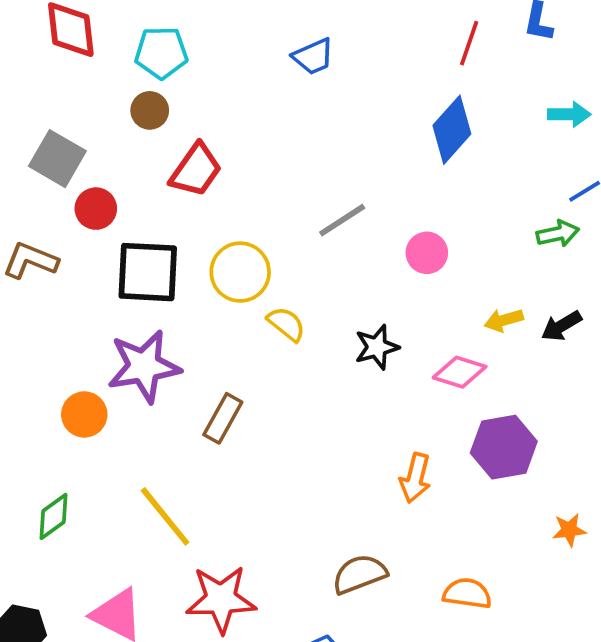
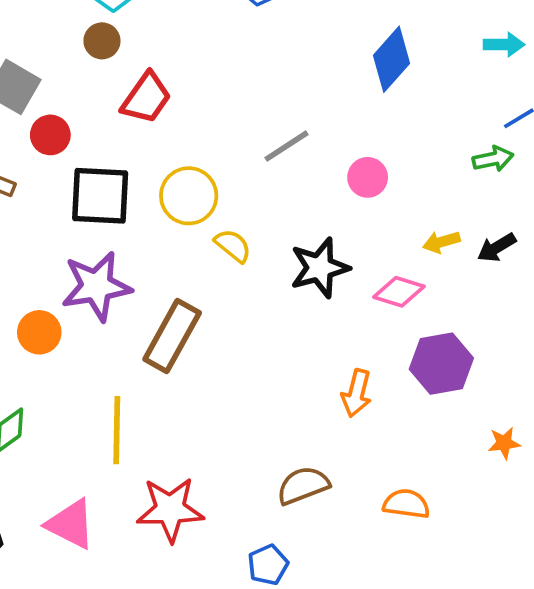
black star: (377, 347) -> (320, 268), size x1.4
brown rectangle: (223, 418) -> (172, 336), size x1.5
yellow line: (165, 516) -> (117, 430), turned 40

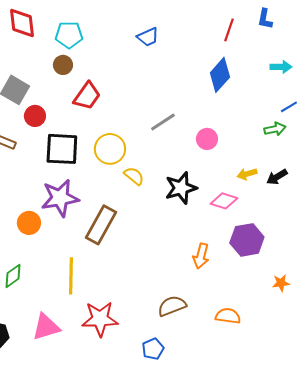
pink triangle: (71, 524) -> (46, 327), turned -44

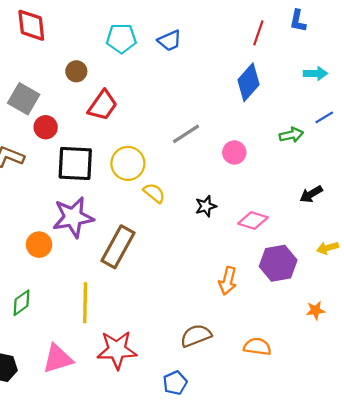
cyan pentagon: (69, 35) -> (121, 38), moved
green arrow: (275, 129) -> (291, 135), moved
yellow arrow: (247, 174) -> (328, 248), moved
black star: (181, 188) -> (206, 206), size x0.6

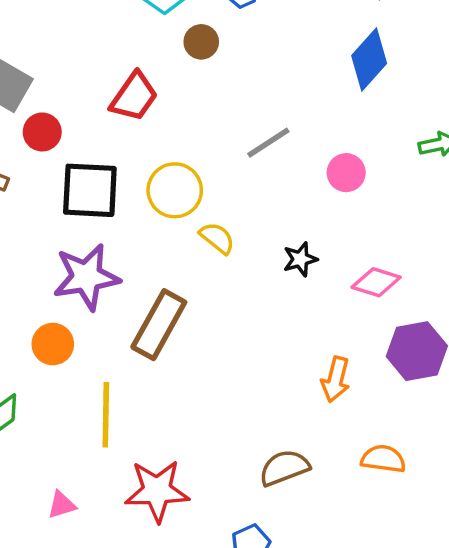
brown circle: (76, 71) -> (201, 42), moved
orange circle: (39, 245) -> (53, 344), moved
orange semicircle: (257, 347) -> (383, 459), moved
pink triangle: (58, 359) -> (62, 505), size x0.6

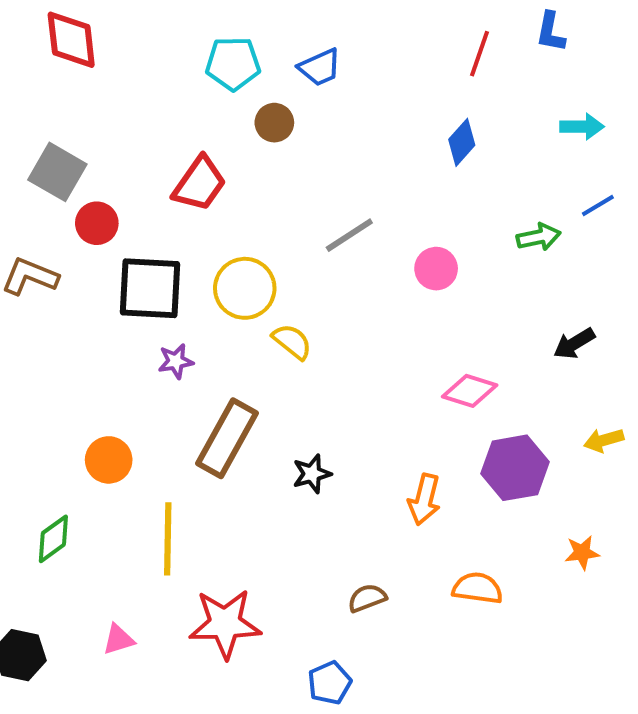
blue diamond: (369, 60) -> (462, 142), size x0.7
black star: (300, 259) -> (312, 474), moved
purple star: (86, 277) -> (176, 361), moved, size x0.5
brown semicircle: (284, 468) -> (367, 598), size x0.7

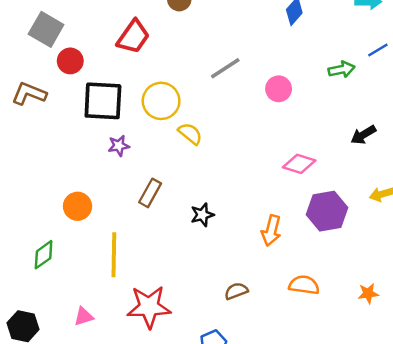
brown rectangle: (227, 438) -> (150, 193), size x0.6
orange star: (582, 553) -> (368, 293), moved

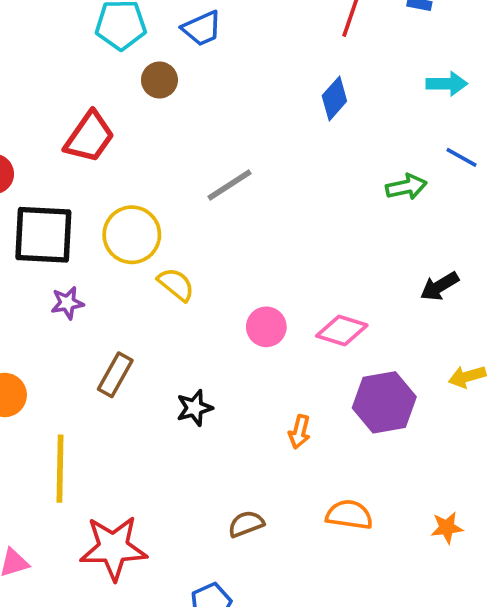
blue line: (378, 50) -> (462, 157), turned 60
pink circle: (279, 89) -> (266, 327), moved
orange arrow: (271, 230) -> (299, 432), size x0.7

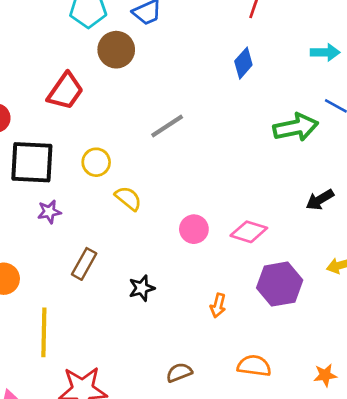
brown circle: (159, 80) -> (116, 50), size x1.4
green arrow: (406, 187) -> (296, 127), size x1.5
yellow circle: (132, 235) -> (96, 162), size x0.7

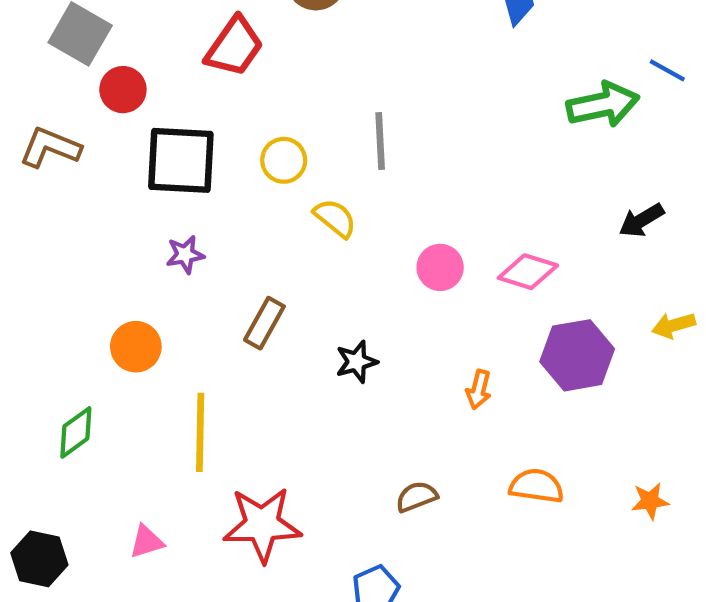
gray line: (167, 126) -> (380, 141), moved, turned -60
purple star: (49, 212) -> (185, 255), moved

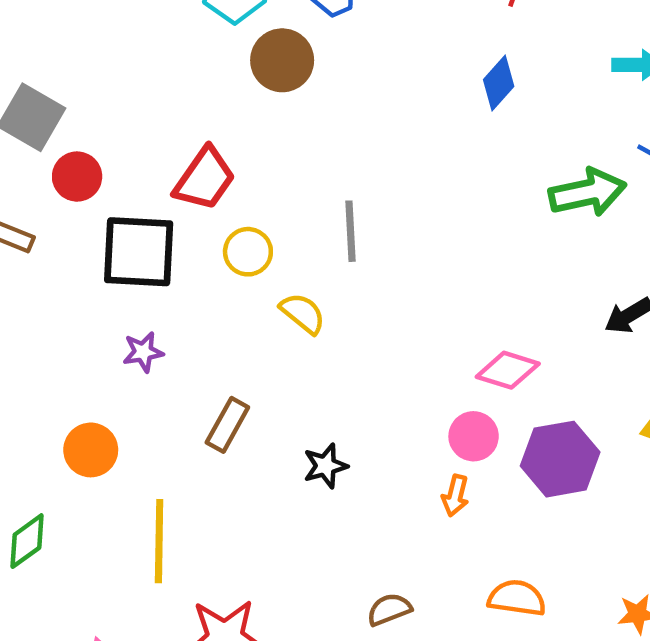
red trapezoid: (234, 47) -> (205, 179), moved
pink circle: (440, 267) -> (474, 436), moved

